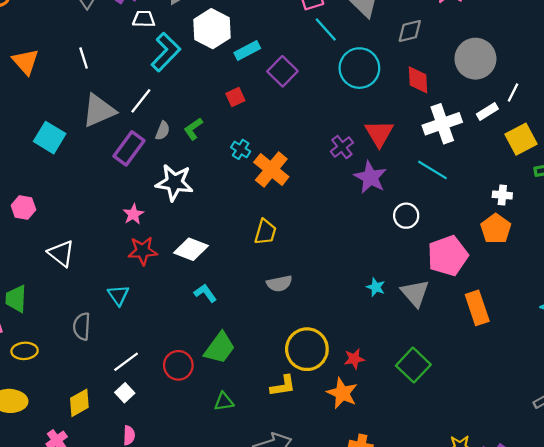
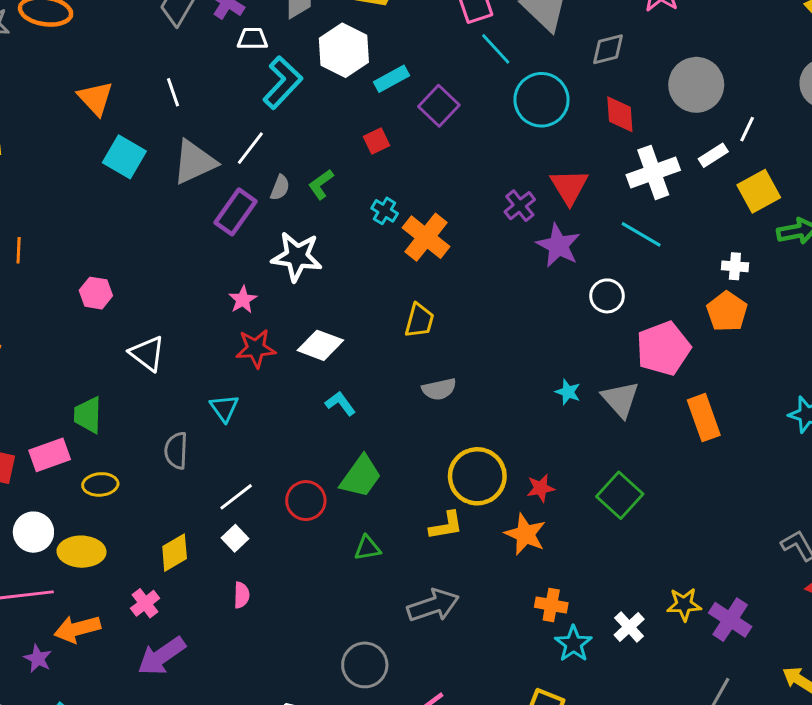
cyan square: (50, 138) -> (124, 157), moved

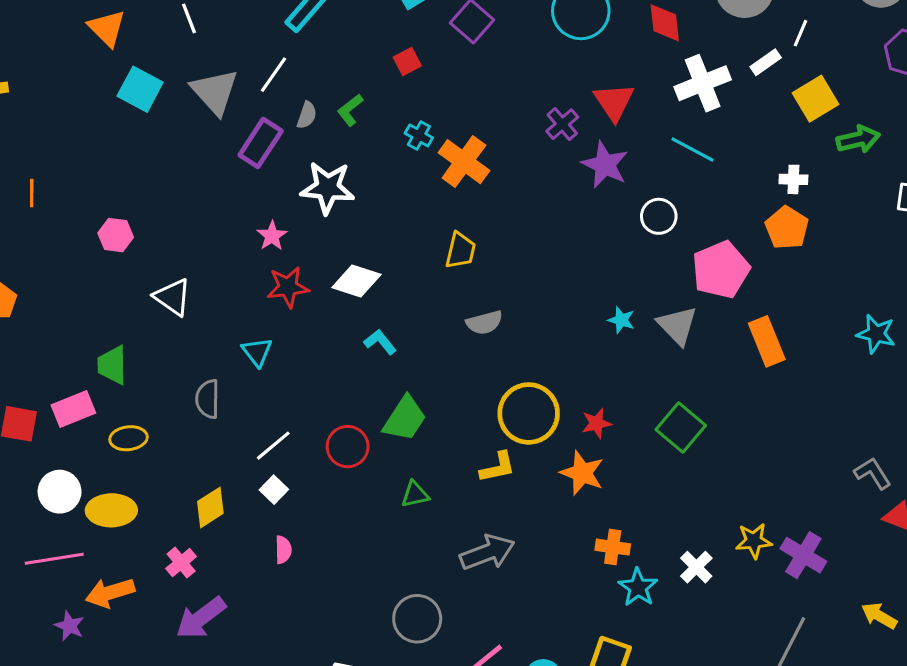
gray triangle: (194, 162) -> (215, 92), turned -45

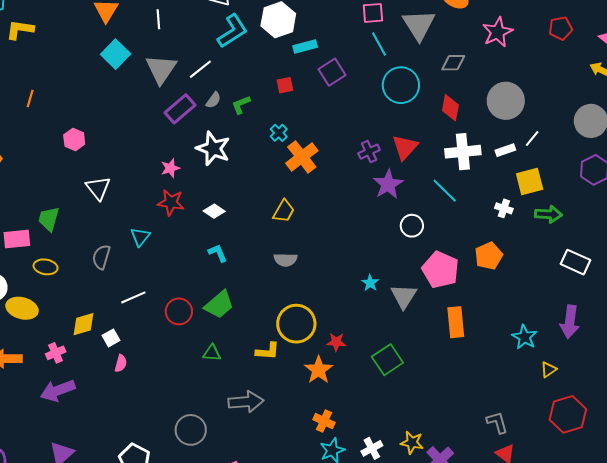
white cross: (793, 179) -> (504, 208), moved
pink pentagon: (721, 270) -> (440, 270), turned 30
white diamond: (356, 281) -> (214, 211), size x0.7
white square: (274, 490) -> (111, 338), moved

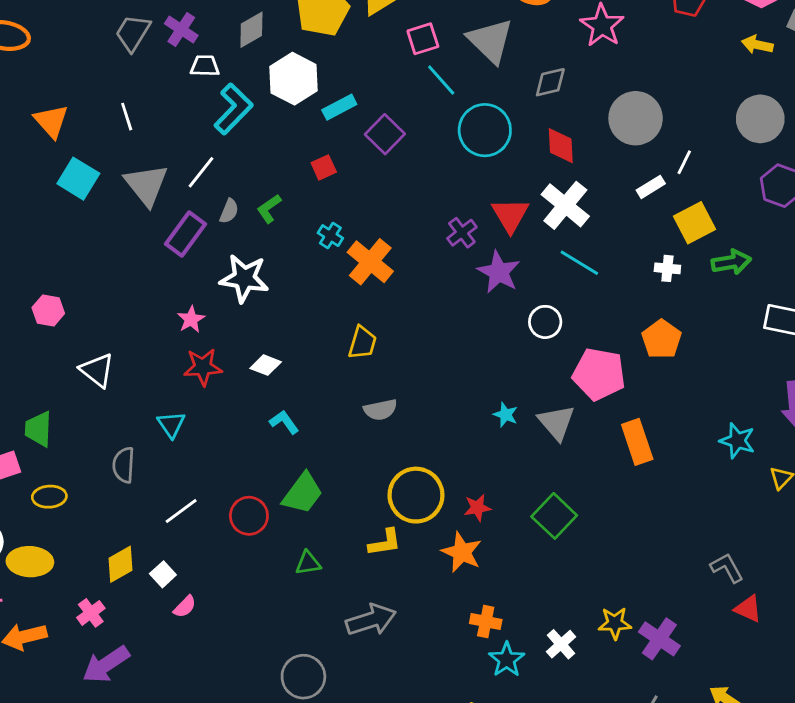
white cross: (463, 152) -> (565, 205), moved, turned -32
pink semicircle: (121, 363) -> (185, 607), turned 42

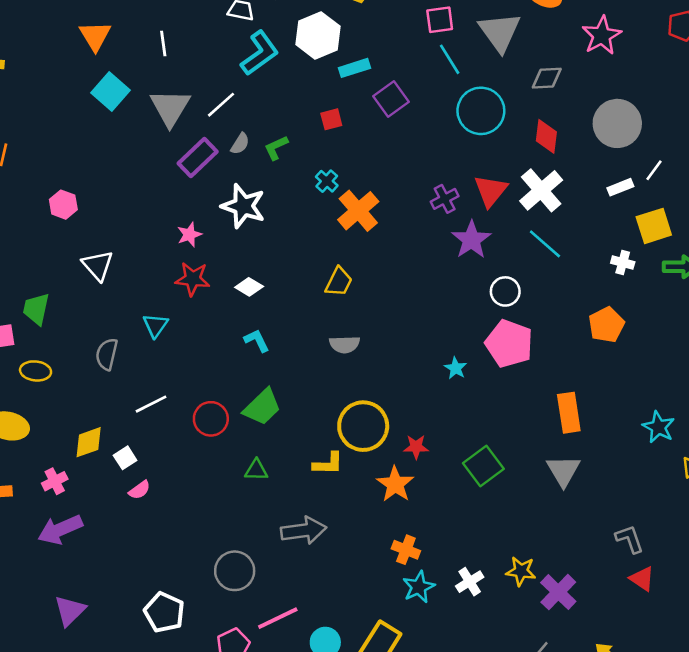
pink pentagon: (599, 374) -> (509, 344), moved
gray triangle: (556, 423) -> (563, 471), moved

